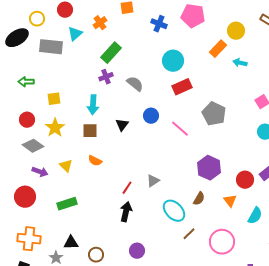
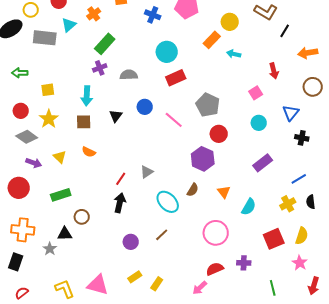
gray semicircle: (135, 84) -> (129, 75), turned -42
red circle: (245, 180) -> (219, 134), moved
brown line: (189, 234) -> (162, 235), moved
brown circle: (96, 255) -> (82, 217), moved

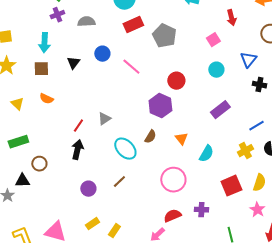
gray pentagon: (208, 105) -> (164, 36), moved

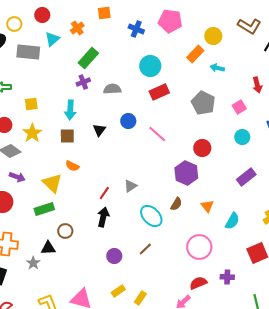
gray pentagon: (164, 36) -> (203, 103), moved
yellow triangle: (17, 104) -> (52, 183), moved, size x1.5

